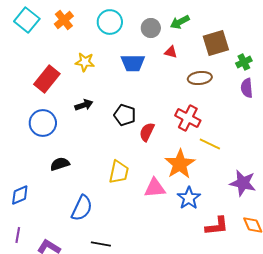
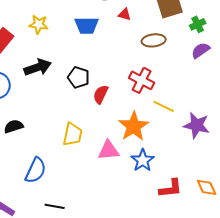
purple semicircle: (247, 88) -> (201, 50), turned 60
black arrow: (84, 105) -> (38, 67), size x1.5
purple star: (243, 183) -> (197, 125), moved

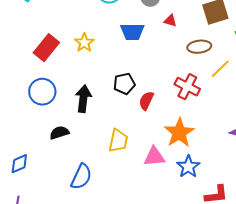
yellow star: (39, 24) -> (84, 43), moved, turned 30
black arrow: (38, 67) -> (83, 99), moved, turned -64
black pentagon: (79, 77) -> (124, 84), turned -30
yellow line: (164, 106) -> (220, 69), moved, turned -70

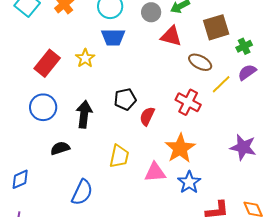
red triangle: (170, 21) -> (171, 36), size x1.6
blue trapezoid: (132, 32) -> (113, 37), moved
brown ellipse: (199, 47) -> (200, 62), turned 35

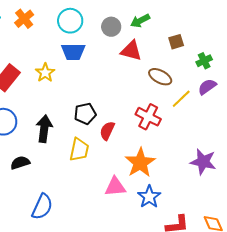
brown square: (216, 27) -> (176, 42), size x0.6
yellow trapezoid: (119, 156) -> (79, 150), moved

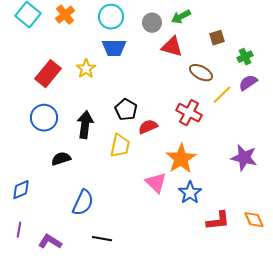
black pentagon: (85, 114) -> (126, 110), turned -30
red semicircle: (107, 131) -> (148, 127), turned 42
pink triangle: (115, 187) -> (156, 183), turned 50

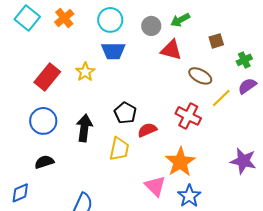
black semicircle: (61, 159) -> (44, 162), moved

